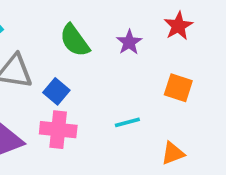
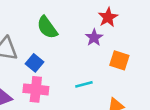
red star: (178, 26) -> (108, 17), moved
purple star: (129, 42) -> (94, 38), moved

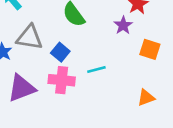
cyan line: (84, 84) -> (96, 69), moved

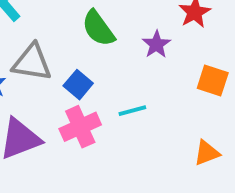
purple star: (123, 25) -> (156, 44), moved
pink cross: (62, 80) -> (80, 127), turned -30

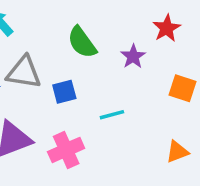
blue square: (78, 85) -> (64, 92), turned 35
pink cross: (80, 127) -> (66, 150), moved

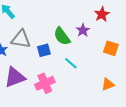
green semicircle: (82, 42) -> (62, 36), moved
cyan line: (112, 115) -> (71, 63), turned 56

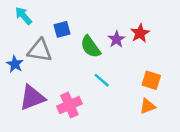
red star: (102, 14) -> (140, 33), moved
orange square: (111, 48) -> (151, 80), moved
blue square: (44, 50) -> (62, 29), moved

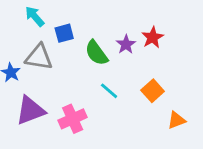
cyan arrow: (24, 16) -> (35, 16), moved
orange square: (151, 80) -> (153, 91), moved, turned 30
orange triangle: (148, 106) -> (176, 120), moved

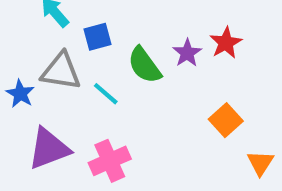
cyan line: (109, 91) -> (106, 94), moved
orange triangle: (176, 120) -> (260, 163), turned -36

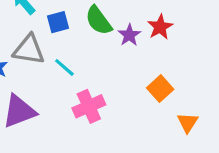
green semicircle: (144, 65) -> (99, 20), moved
pink cross: (110, 161) -> (89, 106), moved

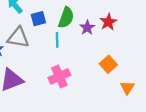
green semicircle: (99, 20) -> (66, 18), turned -125
cyan line: (64, 67) -> (57, 40), moved, turned 48

